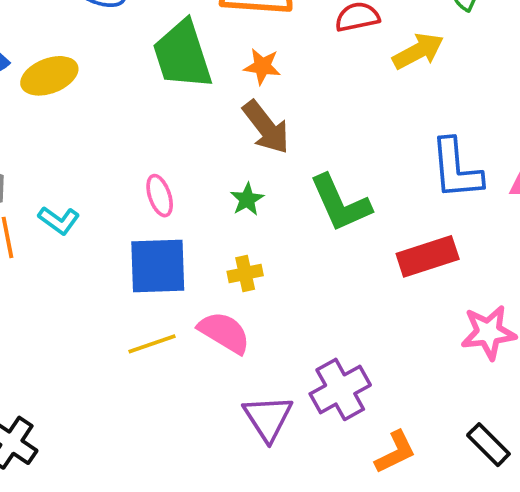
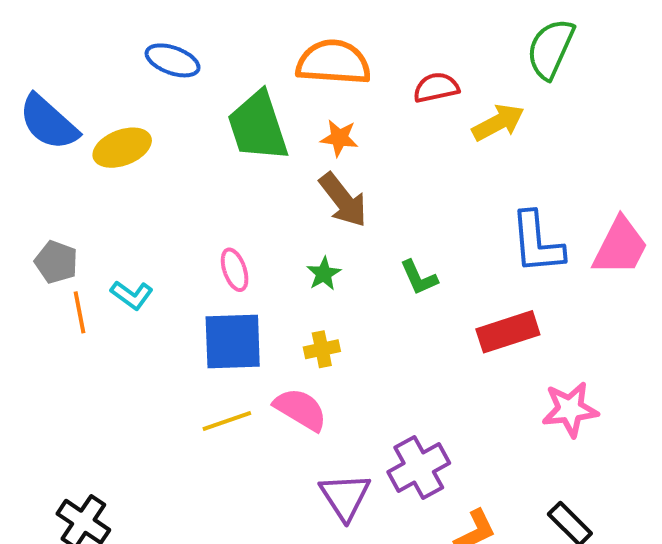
green L-shape: (340, 203) -> (419, 278), size x0.6

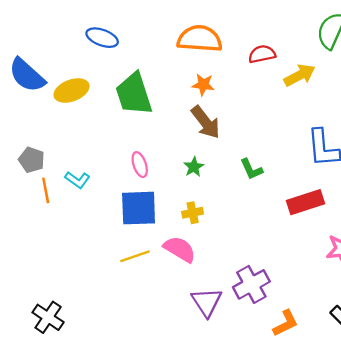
green trapezoid: (258, 126) -> (134, 94), moved

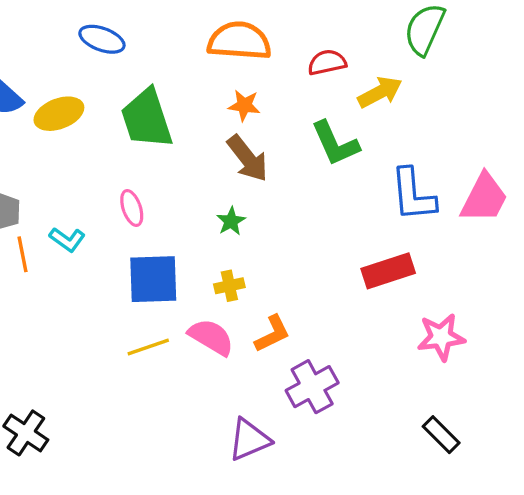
pink ellipse: (140, 165) -> (132, 208), moved
green L-shape: (251, 169) -> (335, 143), moved, size x1.5
purple triangle: (207, 302) -> (249, 440), moved, turned 40
orange L-shape: (285, 323) -> (272, 334), moved

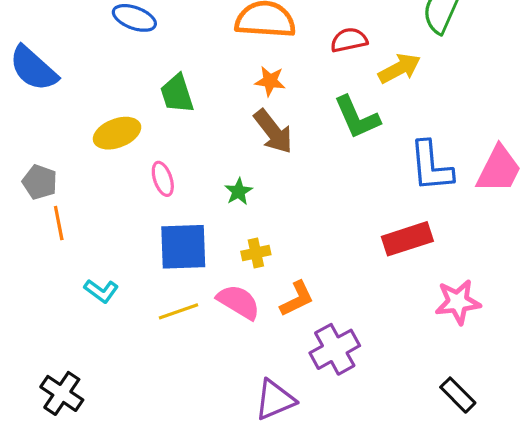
yellow ellipse: (59, 114) -> (117, 133), moved
green trapezoid: (147, 119) -> (177, 94), size x0.7
green star: (231, 221) -> (239, 191), moved
cyan L-shape: (67, 239) -> (101, 291), moved

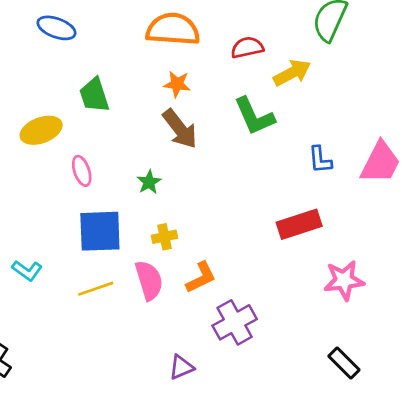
blue L-shape: (431, 166) -> (320, 160), size x0.6
pink semicircle: (239, 302) -> (149, 280), turned 42
purple triangle: (275, 400) -> (181, 367), size x0.7

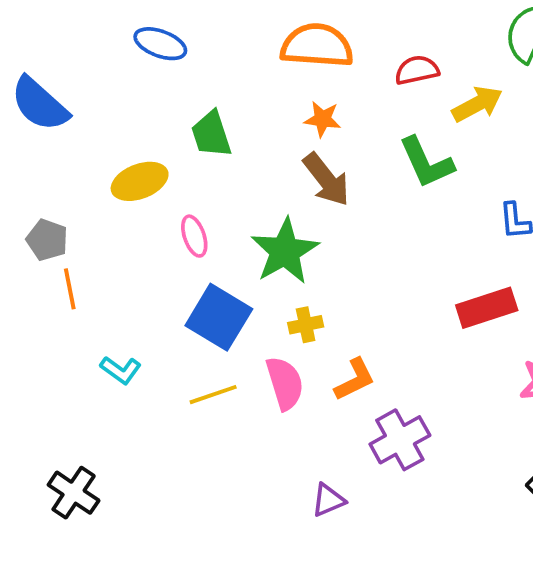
green star: (149, 182) -> (285, 251), size x2.0
blue square: (100, 231) -> (219, 317), turned 33

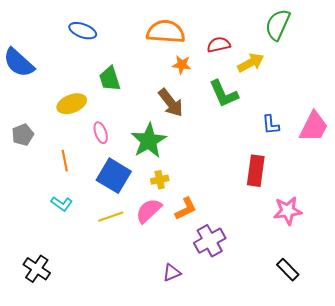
orange star: (323, 119) -> (182, 65), moved
gray pentagon: (47, 240) -> (23, 135), turned 30
orange line: (70, 289) -> (65, 161), moved
red rectangle: (487, 308) -> (256, 171), turned -64
pink semicircle: (285, 383) -> (149, 211), turned -116

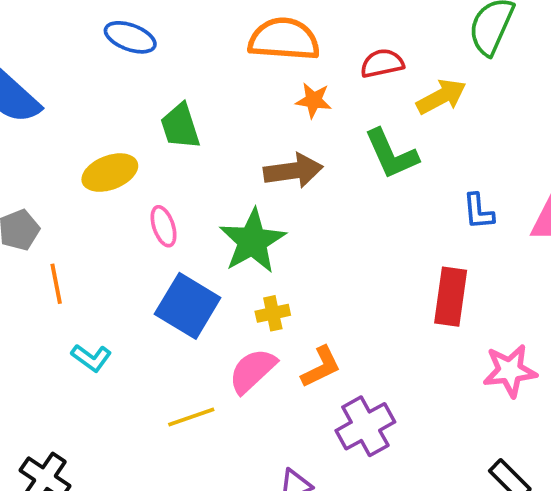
brown arrow: (171, 103) -> (293, 171), turned -60
orange line: (65, 161) -> (56, 284), moved
yellow line: (111, 217) -> (191, 417), moved

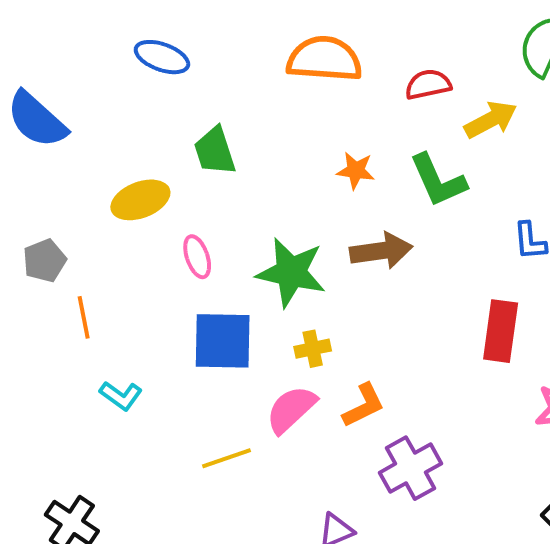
orange star: (314, 100) -> (356, 171), moved
brown arrow: (293, 171) -> (381, 251), moved
green star: (252, 241) -> (291, 272), turned -30
blue square: (188, 306) -> (223, 341), turned -30

